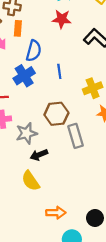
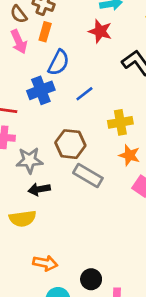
blue line: (59, 71) -> (84, 94), turned 48
gray rectangle: (76, 136) -> (88, 176), turned -55
yellow semicircle: (31, 181) -> (23, 219), turned -75

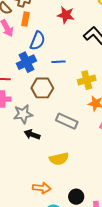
blue line: (84, 94) -> (59, 62), turned 40
brown hexagon: (70, 144) -> (42, 88), moved
black arrow: (39, 189) -> (32, 135), turned 35
yellow semicircle: (23, 219) -> (59, 159), moved

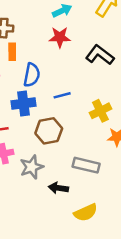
blue cross: (26, 62) -> (24, 104), turned 30
black arrow: (32, 135) -> (58, 188), moved

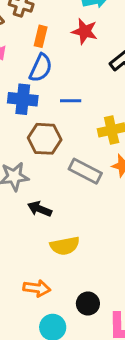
orange rectangle: (12, 52) -> (41, 36), moved
gray rectangle: (86, 165) -> (85, 171), moved

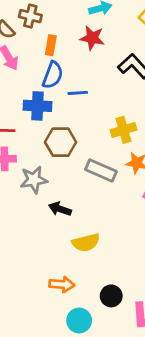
blue line: (71, 101) -> (78, 93), moved

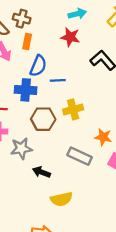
orange rectangle: (51, 45) -> (27, 41), moved
yellow cross: (124, 130) -> (73, 109), moved
gray rectangle: (101, 170) -> (80, 156), moved

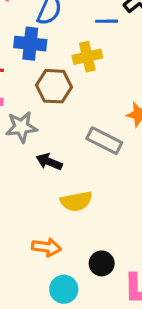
blue line: (58, 80) -> (107, 21), moved
yellow cross: (73, 109) -> (87, 57), moved

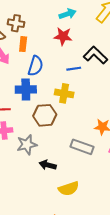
yellow cross: (87, 57) -> (64, 93), turned 30

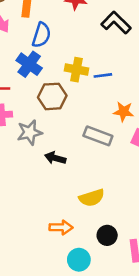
blue line: (74, 69) -> (103, 75), moved
blue cross: (26, 90) -> (29, 64), turned 36
yellow semicircle: (69, 189) -> (92, 198), moved

